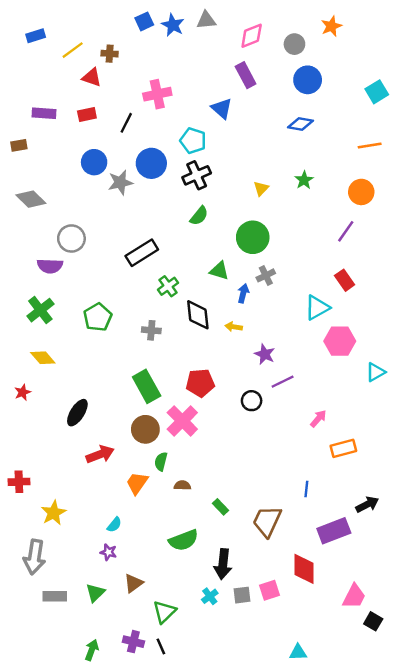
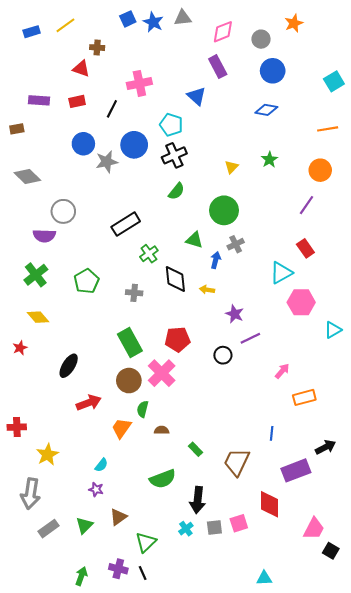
yellow line: (73, 50) -> (65, 25), moved
gray rectangle: (55, 596) -> (49, 529), turned -36

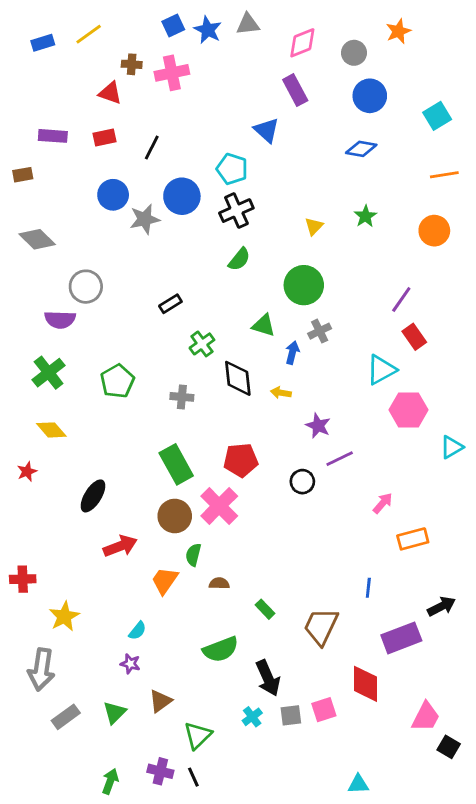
cyan square: (334, 81) -> (437, 116), moved
pink cross: (139, 83) -> (172, 73), moved
purple line: (306, 205) -> (401, 299), moved
black rectangle: (126, 224) -> (170, 304), size x0.6
black arrow: (198, 500) -> (268, 678), turned -30

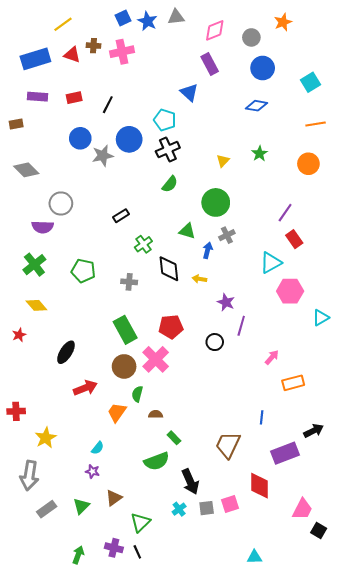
blue rectangle: (43, 43) -> (35, 59), moved, size x1.8
red triangle: (110, 93) -> (72, 55), moved
green pentagon: (117, 381) -> (83, 271), turned -30
purple line: (340, 459) -> (241, 326), turned -48
green rectangle: (265, 609) -> (174, 438), moved

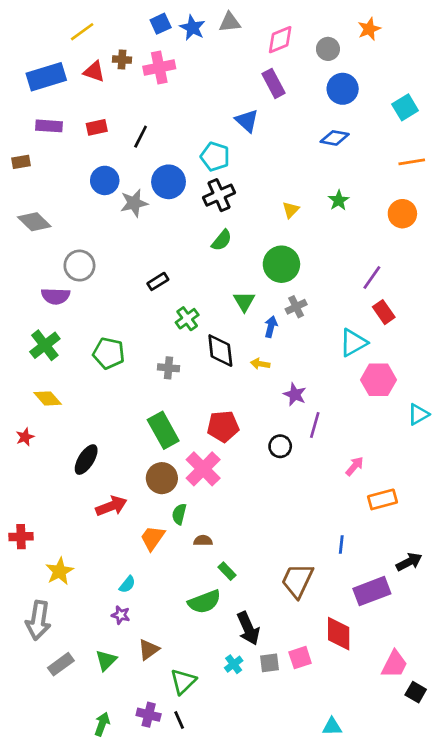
green triangle: (187, 231) -> (244, 301), turned 42

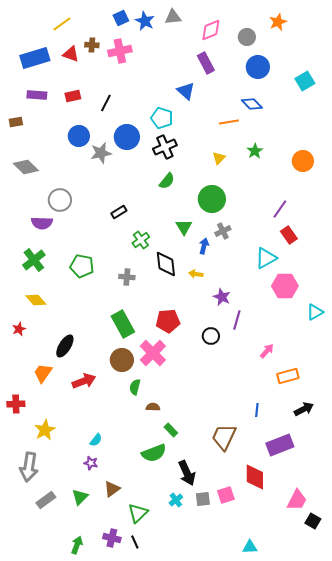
blue diamond: (335, 138) -> (252, 104), turned 35
orange line: (412, 162) -> (229, 122), moved
orange trapezoid: (153, 538) -> (43, 373), moved
black arrow: (409, 562) -> (304, 409), moved

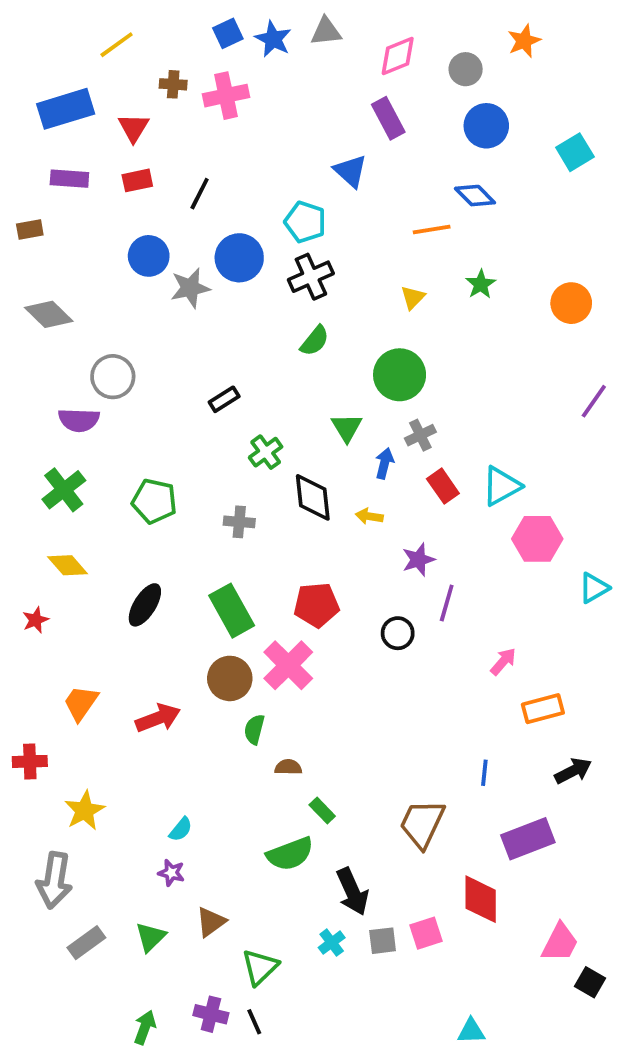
red triangle: (71, 54) -> (134, 128), moved, turned 42
purple line: (280, 209) -> (594, 401), moved
red rectangle: (289, 235) -> (443, 486), moved
purple star: (222, 297) -> (418, 560), turned 30
black ellipse: (65, 346) -> (145, 605), moved

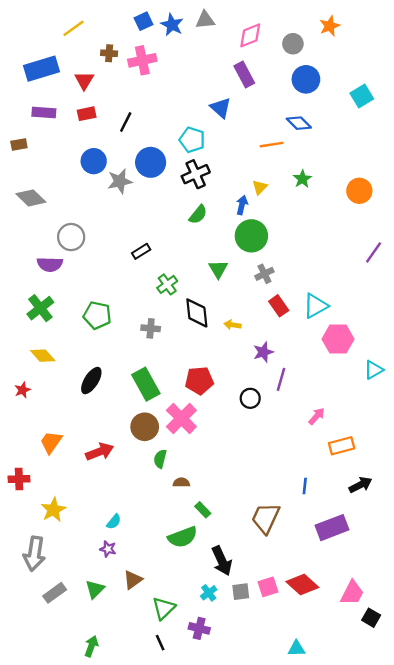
blue arrow: (384, 463) -> (242, 205), moved
red diamond: (481, 899) -> (302, 585), moved, turned -48
purple cross: (211, 1014) -> (199, 628), moved

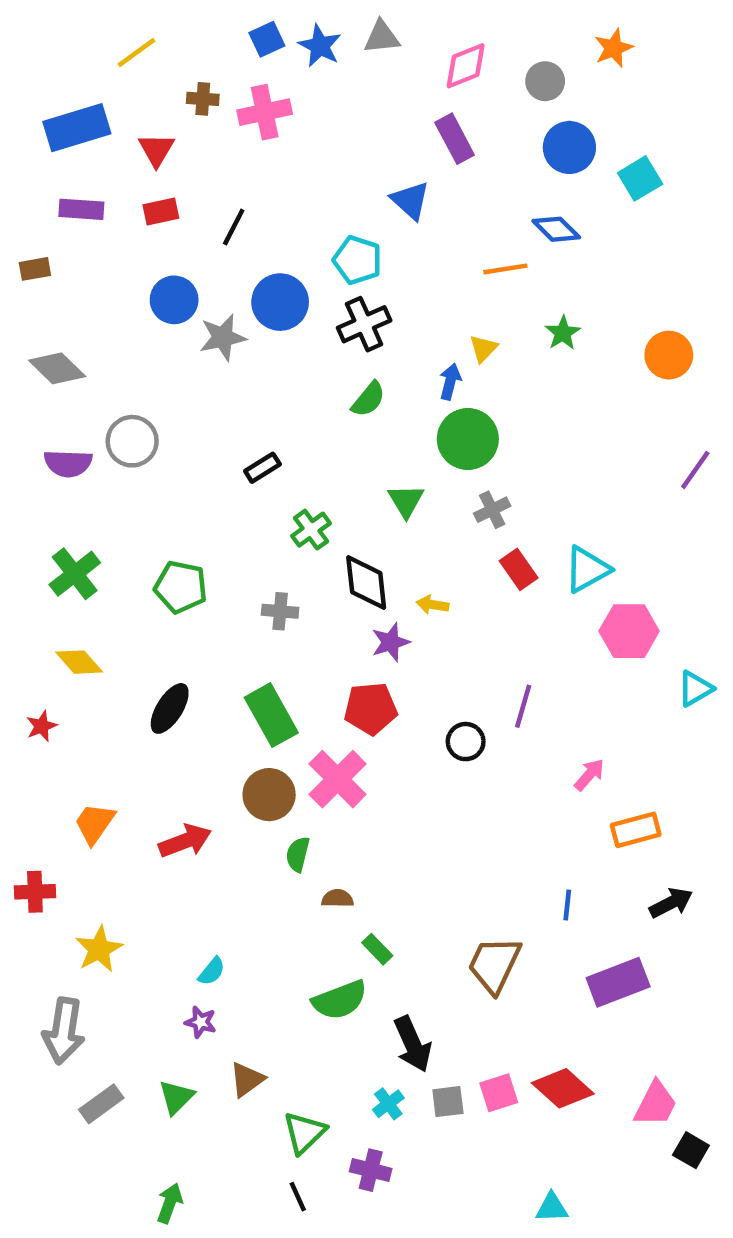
cyan square: (362, 96) -> (640, 178), moved
purple semicircle: (50, 264) -> (68, 463), moved
purple star: (263, 352) -> (391, 642), moved

